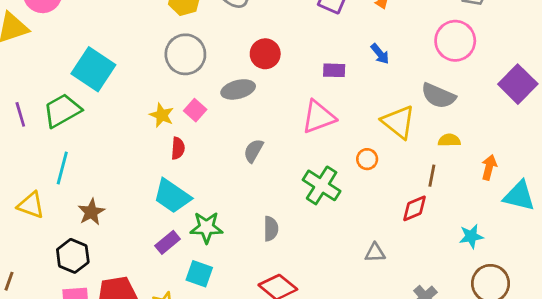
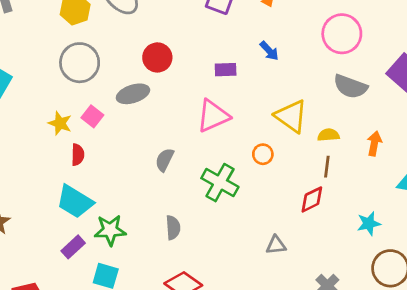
gray semicircle: (438, 96) -> (350, 87), moved
yellow semicircle: (449, 140) -> (328, 135), moved
gray semicircle: (254, 151) -> (165, 160), moved
orange arrow: (489, 167) -> (374, 143), moved

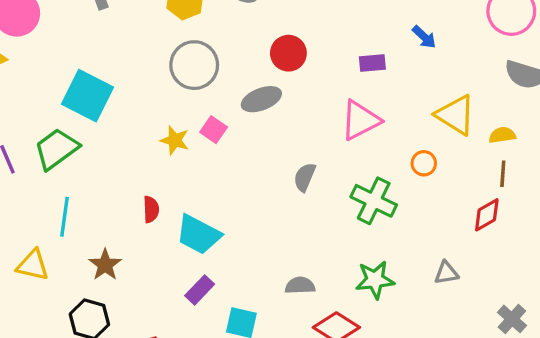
red semicircle: (78, 155) -> (151, 209), moved
gray semicircle: (173, 228) -> (300, 286), moved, turned -85
green star: (110, 230) -> (375, 280), moved

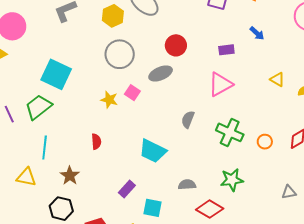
yellow triangle: (456, 115) -> (277, 80), size x0.6
orange circle: (424, 163) -> (265, 142), moved
cyan trapezoid: (198, 235) -> (153, 151), moved
gray triangle: (446, 273) -> (289, 192), moved

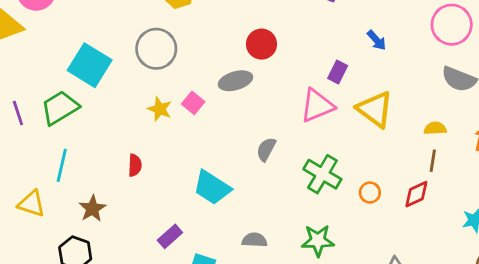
purple rectangle: (226, 50) -> (338, 72), moved, turned -63
gray circle: (120, 54) -> (156, 49), moved
yellow triangle: (277, 80) -> (375, 109), moved, size x1.8

